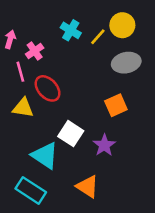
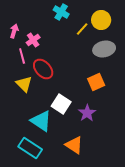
cyan cross: (71, 30) -> (61, 12), moved
yellow triangle: (23, 108) -> (24, 84), turned 36

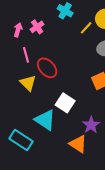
pink cross: (33, 40) -> (37, 27), moved
purple star: (87, 113) -> (91, 125), moved
cyan rectangle: (30, 148) -> (21, 140), moved

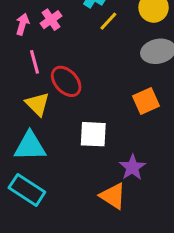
yellow line: (86, 28) -> (108, 21), moved
white square: (65, 103) -> (93, 134), turned -30
cyan triangle: (45, 120) -> (30, 146), moved, turned -35

